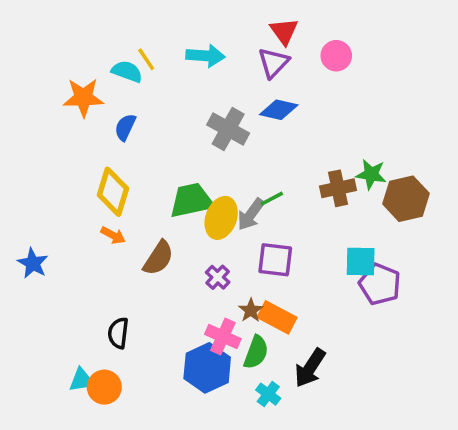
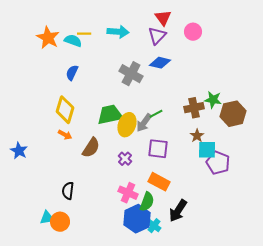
yellow line: (146, 59) -> (84, 34), turned -56
orange star: (83, 98) -> (48, 38), moved, turned 30
brown star: (251, 310) -> (197, 136), moved
blue hexagon: (207, 368) -> (137, 219), moved

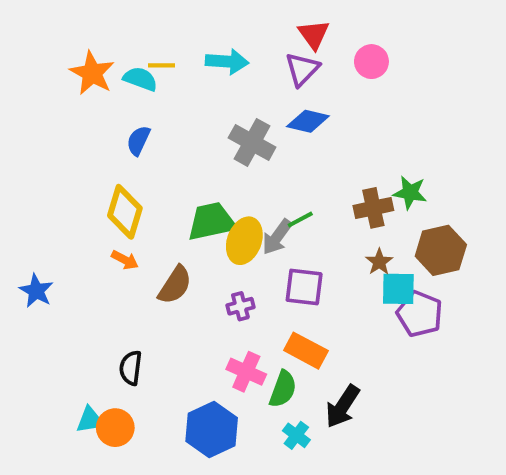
brown hexagon: (233, 114) -> (441, 250), moved
purple cross: (125, 159) -> (240, 306), turned 32
blue hexagon: (137, 219) -> (212, 430), moved

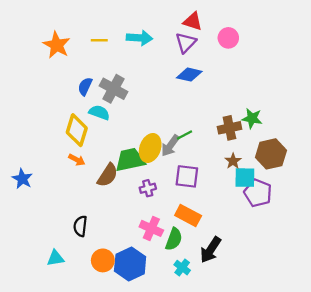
red triangle: (314, 35) -> (193, 21), turned -36
cyan semicircle: (140, 79) -> (99, 112), moved
gray cross: (252, 142) -> (113, 89), moved
green trapezoid: (212, 221) -> (130, 160), moved
orange circle: (115, 428) -> (103, 260), moved

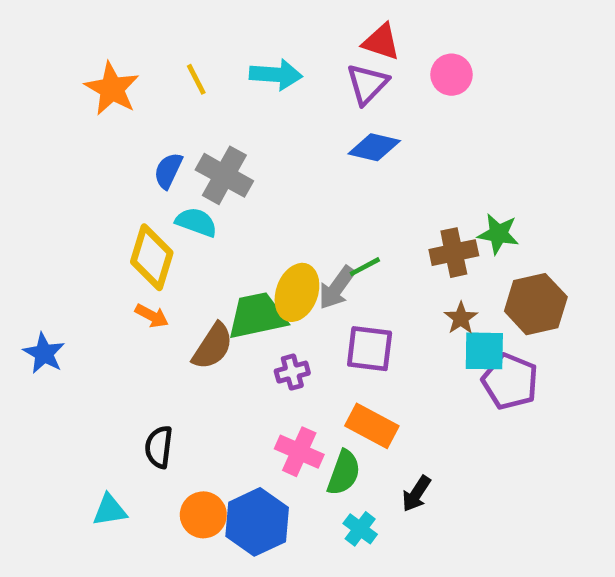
yellow line: (99, 40) -> (196, 79), turned 63
black arrow: (211, 250) -> (416, 494), size x0.7

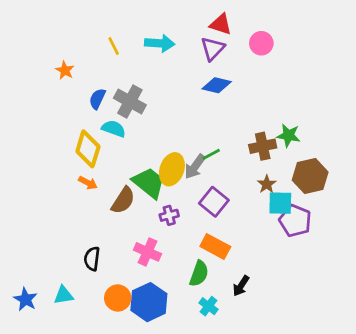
orange star: (112, 89) -> (65, 70), moved, size x0.6
green trapezoid: (257, 316) -> (149, 183), turned 51
purple square: (370, 349) -> (214, 202), turned 32
blue star: (44, 353) -> (26, 299), moved
pink cross: (299, 452) -> (148, 252), moved

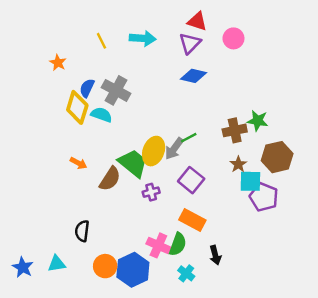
yellow diamond: (88, 149) -> (77, 107), moved
pink cross: (148, 252) -> (158, 245), moved
black arrow: (241, 286) -> (215, 255), turned -48

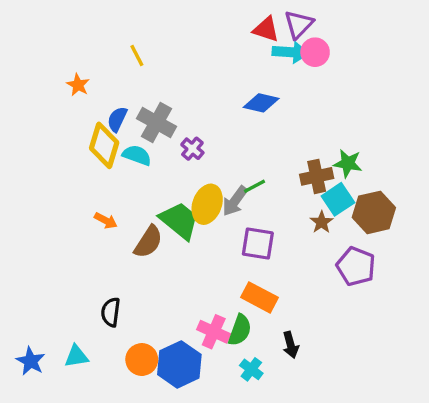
cyan arrow: (143, 38) -> (291, 52), moved
purple triangle: (190, 43) -> (299, 24), moved
purple square: (191, 180) -> (258, 243), turned -30
cyan square: (250, 181) -> (338, 199), moved, turned -35
purple cross: (151, 192) -> (192, 149), moved, turned -35

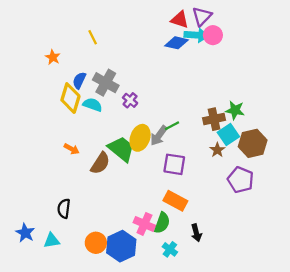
blue diamond: (261, 103) -> (176, 43), moved
black semicircle: (111, 312) -> (64, 209), moved
blue star: (31, 361) -> (25, 233), moved

